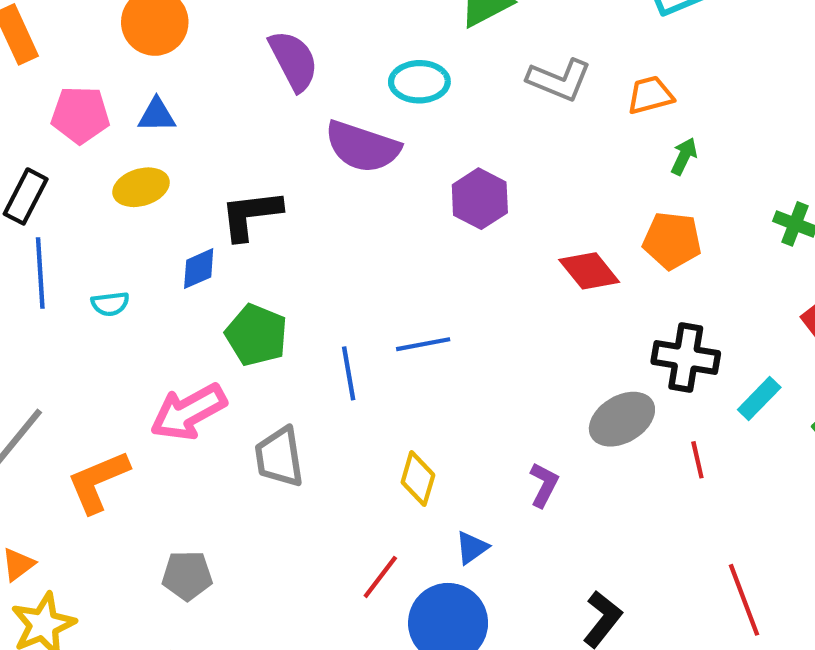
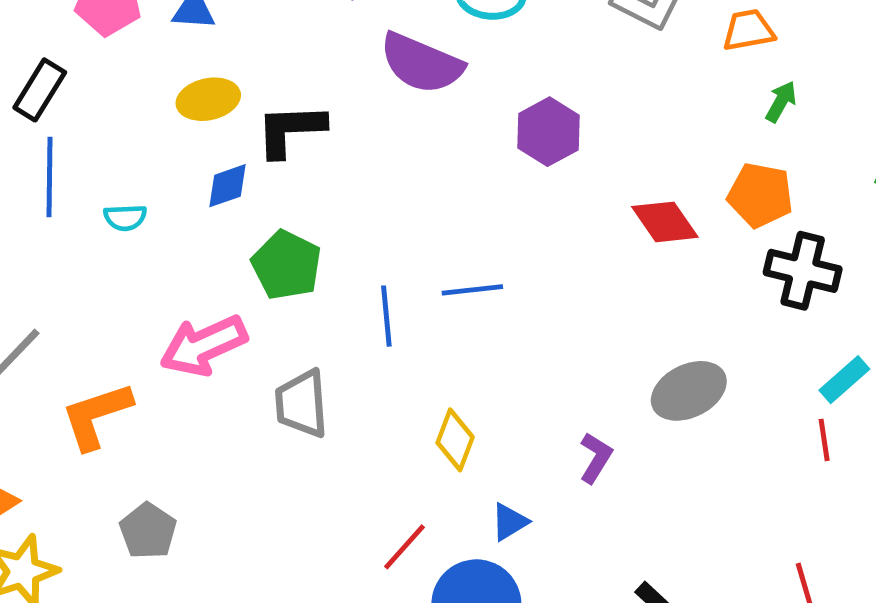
yellow ellipse: (141, 187) -> (208, 99), moved
black cross: (686, 357) -> (803, 271), moved
red line: (697, 460) -> (824, 440), moved
gray pentagon: (187, 575) -> (148, 531), moved, turned 30

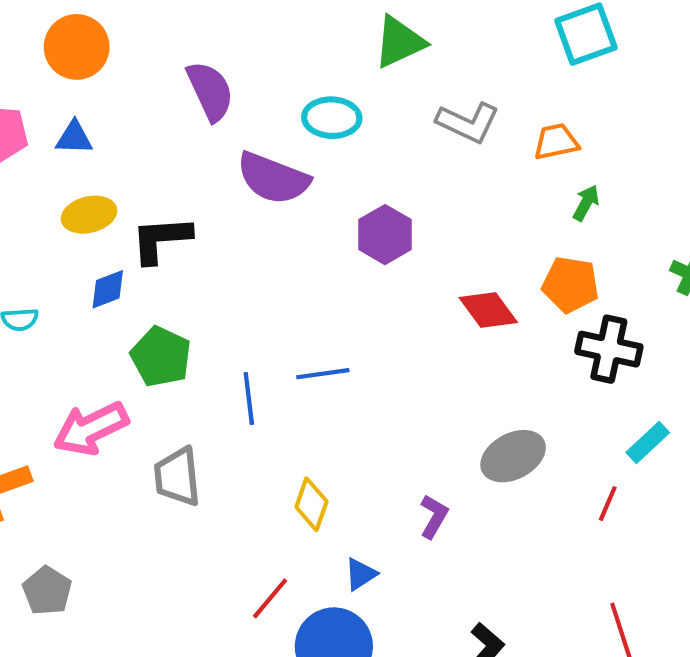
red line: (824, 440) -> (608, 504), moved, turned 33

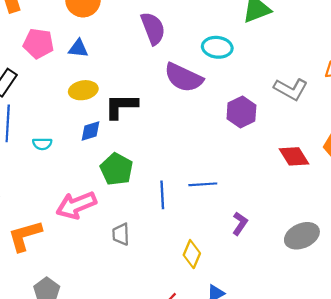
gray L-shape: (468, 122) -> (291, 89), moved
gray trapezoid: (177, 477) -> (121, 234), size x0.7
purple L-shape: (434, 516) -> (240, 224), moved

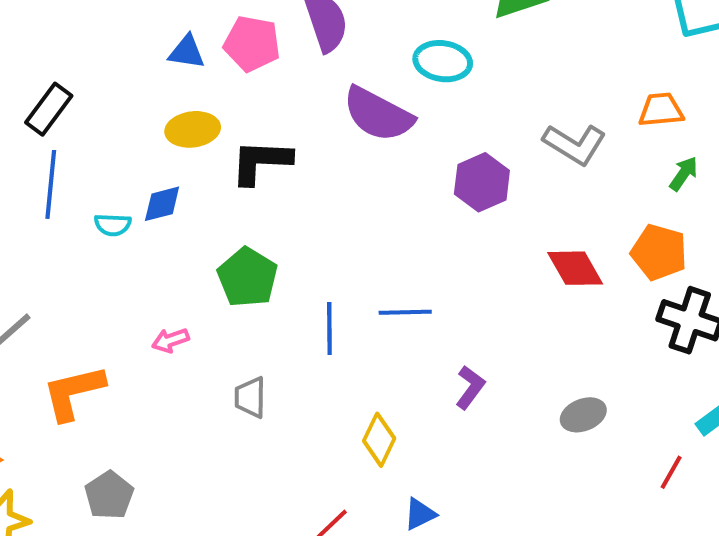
pink pentagon: (38, 43) -> (252, 44), moved
blue diamond: (91, 131) -> (162, 204), moved
pink arrow: (76, 205) -> (170, 340), size x0.5
gray ellipse: (302, 236) -> (583, 415), size x0.7

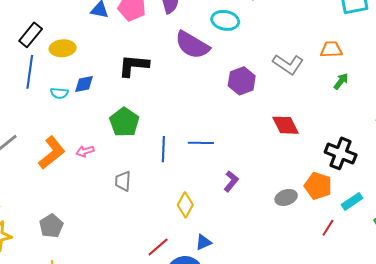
yellow ellipse: (193, 129) -> (63, 48), moved
orange pentagon: (659, 252) -> (318, 186), moved
orange L-shape: (73, 392) -> (52, 153), moved, turned 152

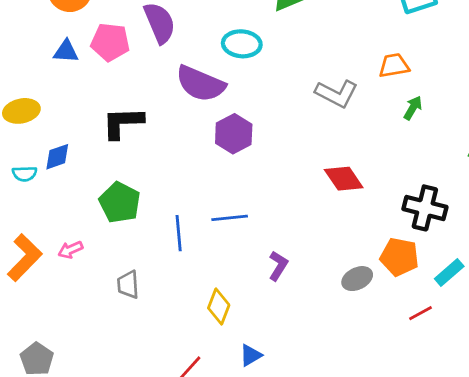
purple hexagon: (242, 81) -> (234, 134), moved
red line: (328, 228) -> (420, 313), turned 36

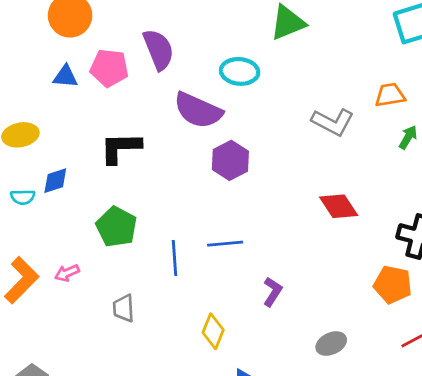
gray ellipse: (357, 279) -> (331, 344), moved

